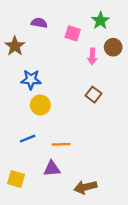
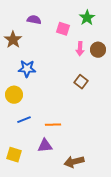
brown circle: (113, 47) -> (98, 50), moved
yellow circle: (40, 105) -> (14, 95), moved

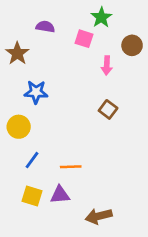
green star: (87, 18) -> (101, 17), moved
brown circle: (98, 50) -> (132, 45), moved
blue line: (24, 120) -> (32, 160), turned -32
yellow square: (14, 155) -> (32, 196), moved

